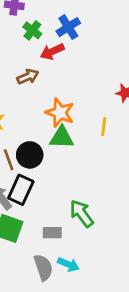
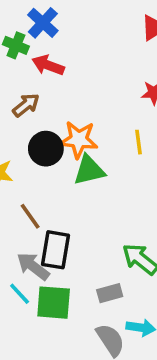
blue cross: (68, 27) -> (43, 23), moved
red arrow: (52, 52) -> (48, 65), turned 60
black circle: (30, 155) -> (46, 149), moved

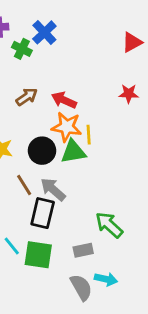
red arrow: (48, 65) -> (64, 100), moved
yellow line: (139, 142) -> (89, 135), moved
black circle: (46, 149) -> (42, 151), moved
gray arrow: (33, 266) -> (53, 189), moved

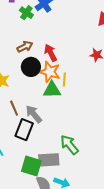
red arrow: (64, 100) -> (51, 53), turned 30
black circle: (42, 151) -> (31, 67), moved
gray rectangle: (83, 250) -> (49, 160), size x1.5
green square: (38, 255) -> (31, 166), moved

